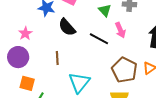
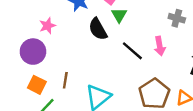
green triangle: (105, 10) -> (119, 15), moved
brown line: (57, 58) -> (65, 80), moved

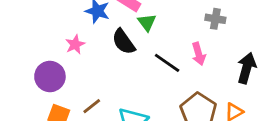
pink star: (47, 26) -> (75, 44), moved
brown line: (65, 80) -> (92, 106), turned 49

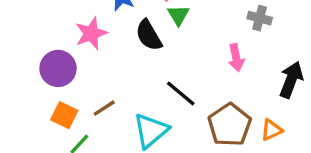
pink star: (75, 44) -> (91, 33), size x1.4
black line: (167, 63) -> (181, 94), moved

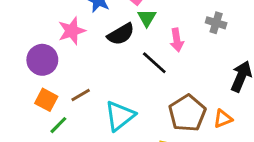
black semicircle: (149, 35) -> (121, 34), turned -92
pink arrow: (236, 58) -> (177, 40), moved
black line: (181, 94) -> (154, 63), moved

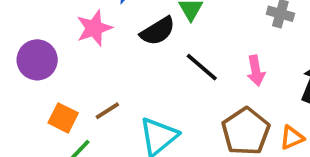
pink arrow: (177, 40) -> (256, 71), moved
purple circle: (42, 60) -> (37, 60), moved

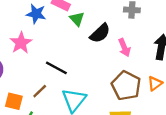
black semicircle: (158, 31) -> (100, 33), moved
black line: (202, 67) -> (56, 68), moved

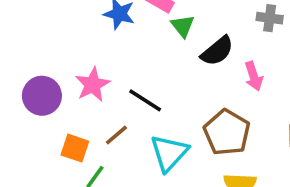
pink star: (21, 43) -> (93, 85), moved
brown pentagon: (126, 86) -> (227, 132), moved

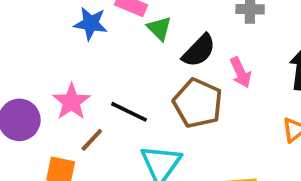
brown pentagon: (227, 132) -> (198, 103), moved
brown line: (116, 135) -> (92, 140), moved

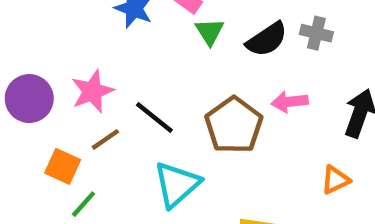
black semicircle: (199, 51) -> (267, 39), moved
pink arrow: (241, 73) -> (290, 102), turned 96

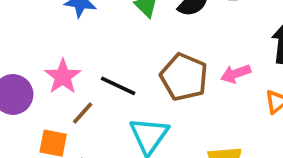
pink arrow: (290, 102) -> (236, 74), moved

